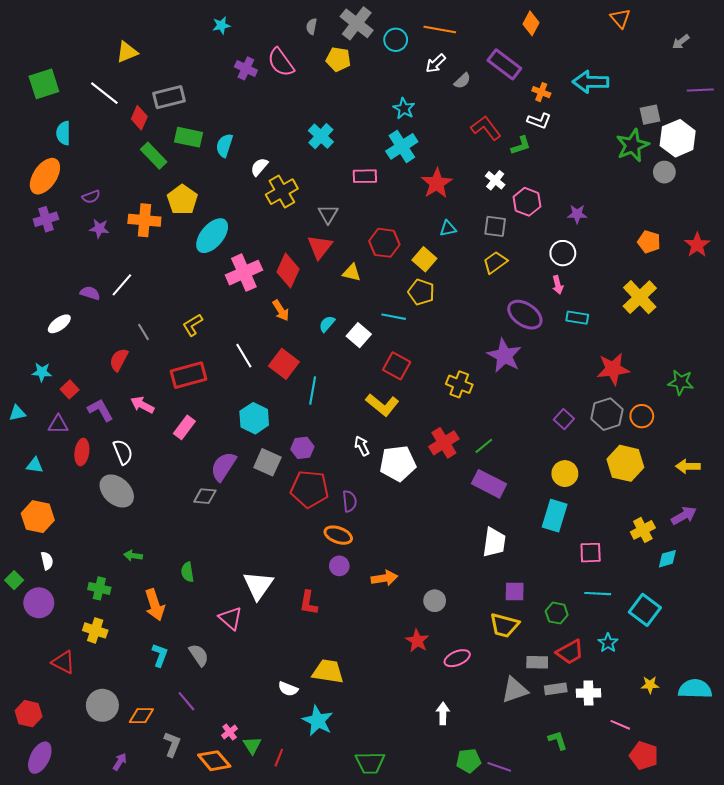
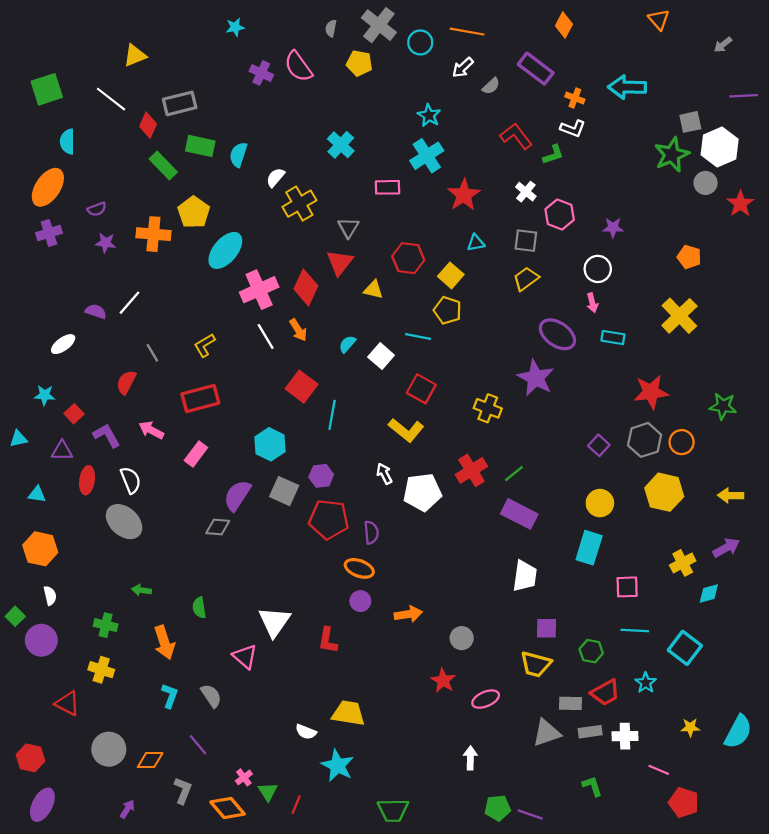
red star: (697, 245) -> (740, 204), moved
white line: (244, 356) -> (266, 336), moved
cyan semicircle: (695, 689) -> (738, 732), turned 116

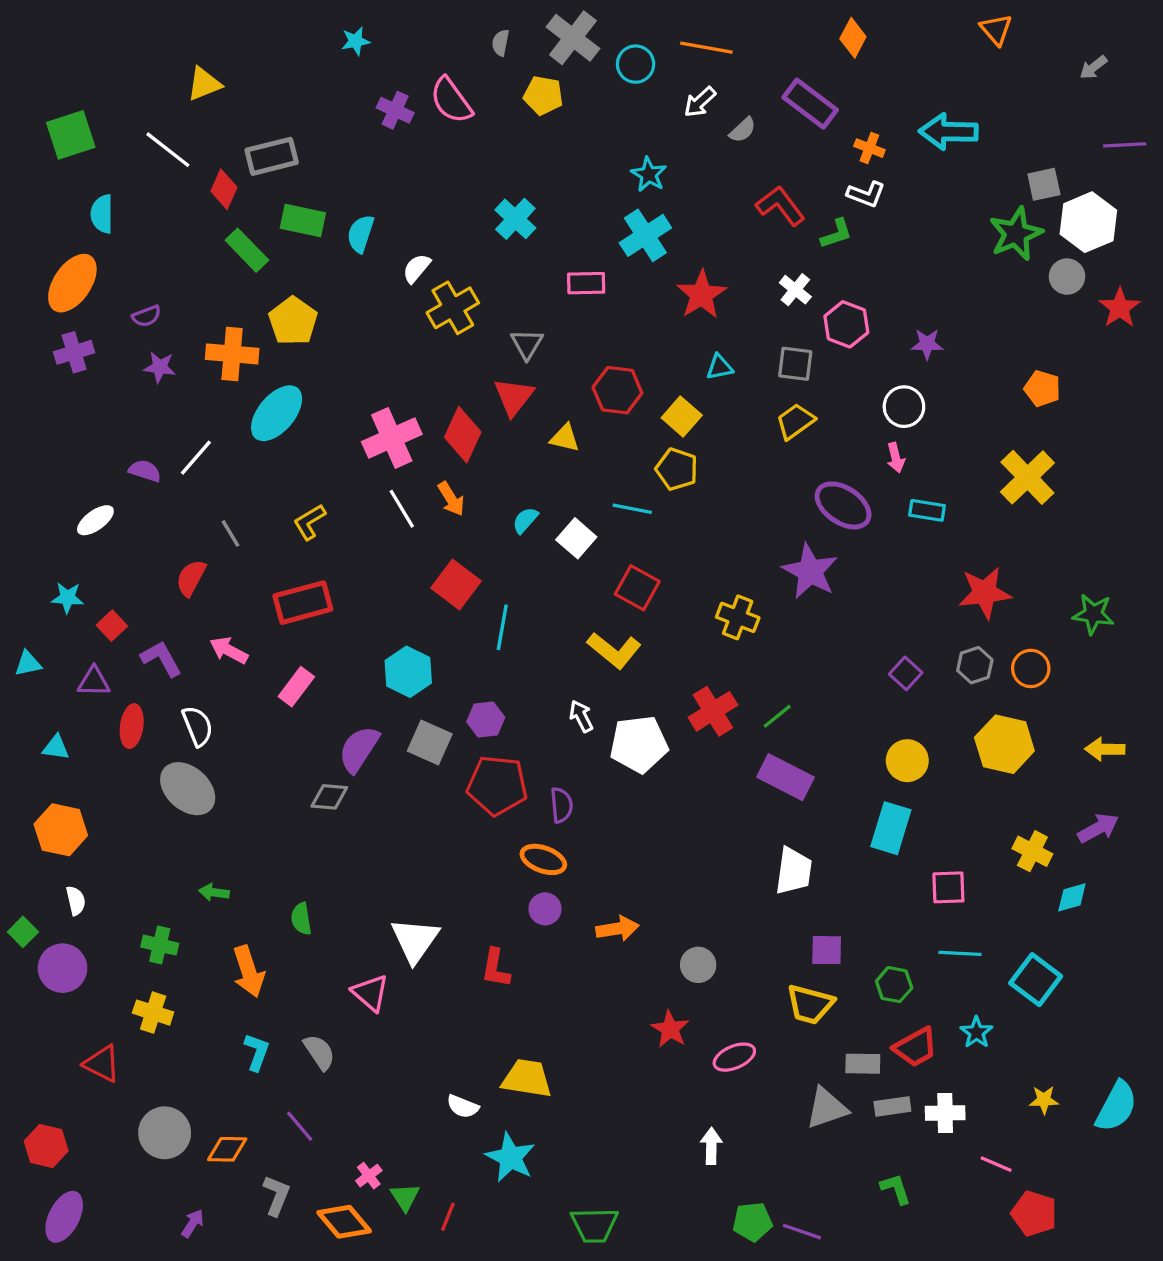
cyan ellipse: (225, 250) -> (277, 413), moved
gray hexagon: (645, 440) -> (975, 665), size x0.7
yellow cross: (683, 563) -> (1032, 851), turned -35

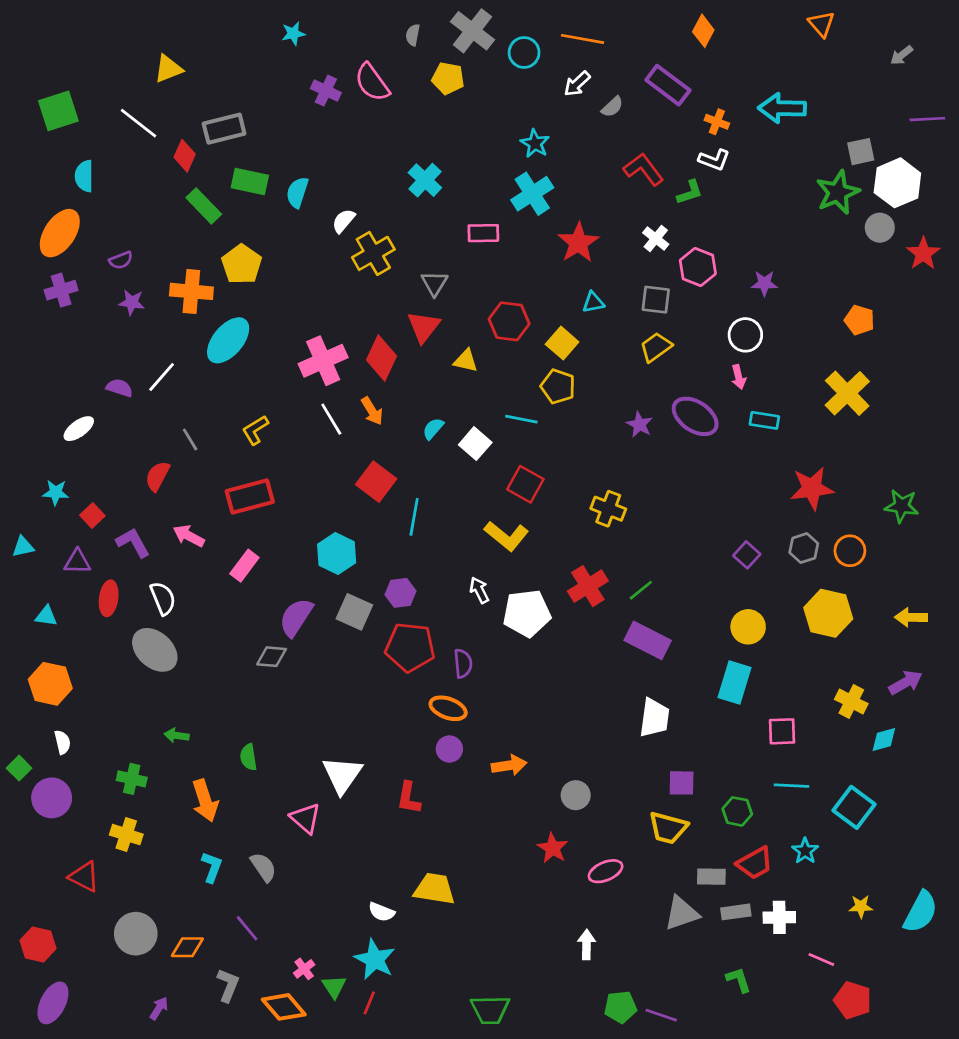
purple star: (810, 571) -> (639, 425), moved, size x0.6
cyan star: (510, 1158) -> (375, 959), moved

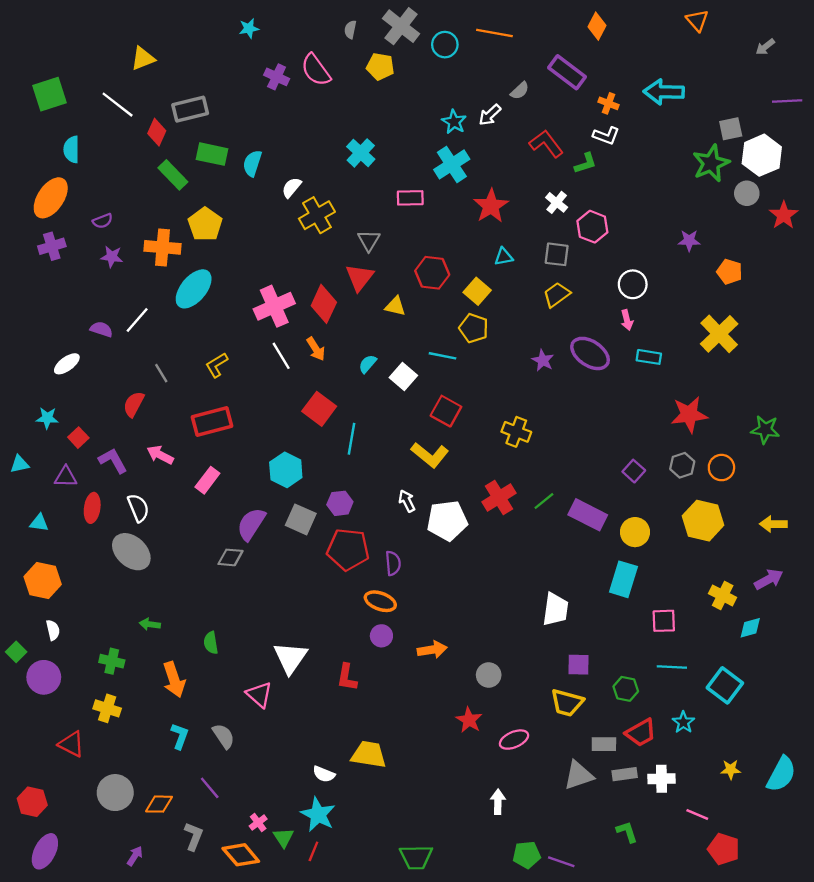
white arrow: (577, 84) -> (490, 115), moved
purple star: (764, 283) -> (689, 241), moved
purple rectangle: (648, 640) -> (588, 515), moved

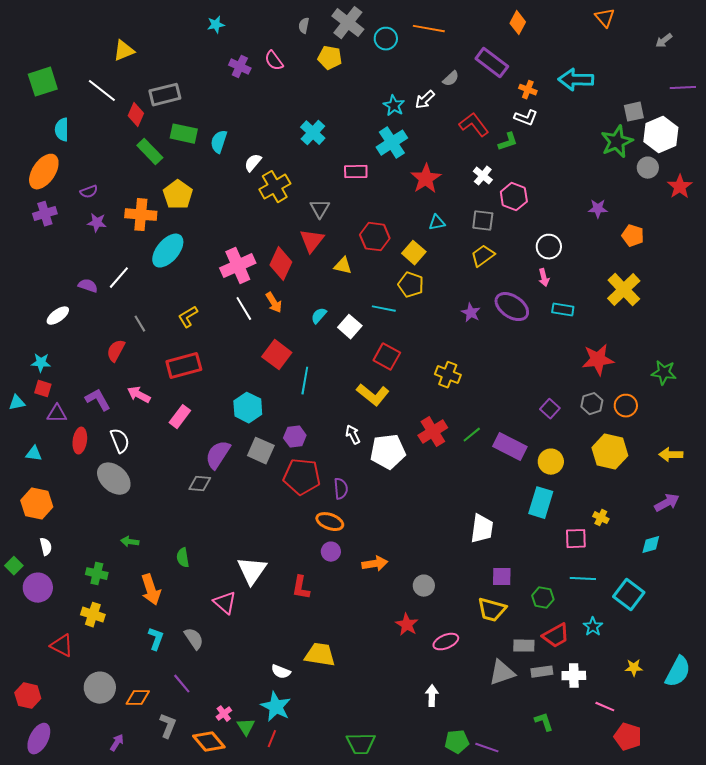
pink semicircle: (316, 70) -> (274, 61), size x0.7
red square: (78, 438) -> (43, 389), moved, turned -30
yellow cross: (723, 595) -> (601, 518), moved, size x0.7

